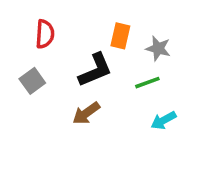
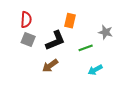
gray star: (158, 48) -> (106, 32), moved
gray square: (32, 81) -> (28, 40), moved, turned -32

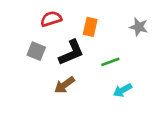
red semicircle: (26, 20) -> (51, 19), moved, turned -112
gray star: (106, 32) -> (139, 27), moved

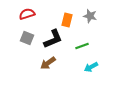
red semicircle: (51, 19) -> (27, 14), moved
gray star: (139, 27) -> (90, 16), moved

